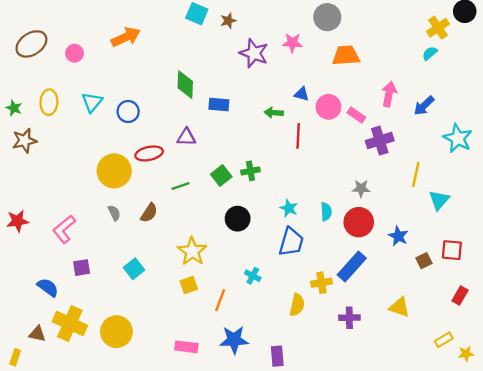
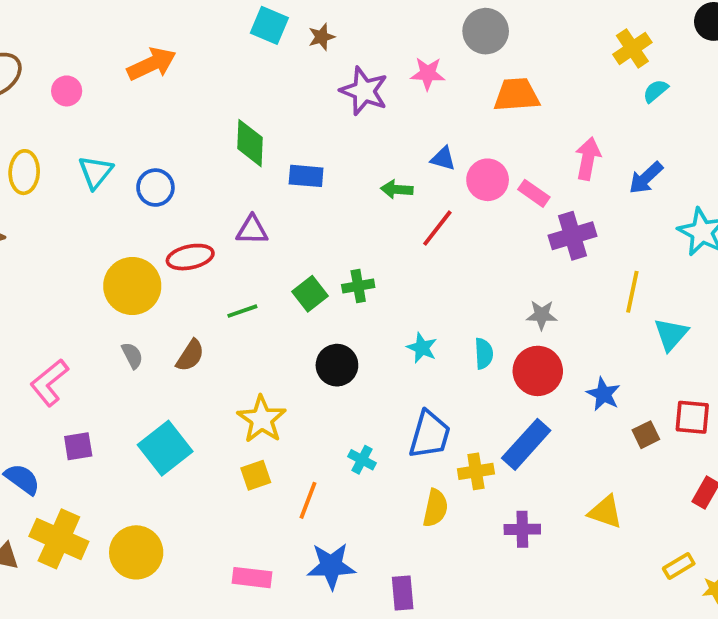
yellow cross: (438, 28) -> (632, 48), moved
red line: (298, 136) -> (437, 228), turned 35
blue trapezoid: (291, 242) -> (430, 435), moved
cyan square: (134, 269) -> (165, 448), size x1.5

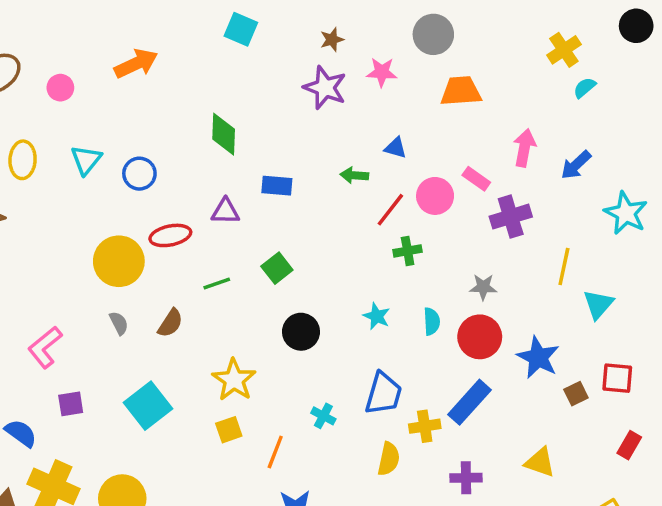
brown star: (322, 37) -> (332, 40), moved
blue rectangle: (306, 176) -> (277, 186), moved
pink circle: (488, 180) -> (435, 196), moved
green cross: (358, 286) -> (408, 251), moved
blue star: (603, 394) -> (538, 357), size x1.4

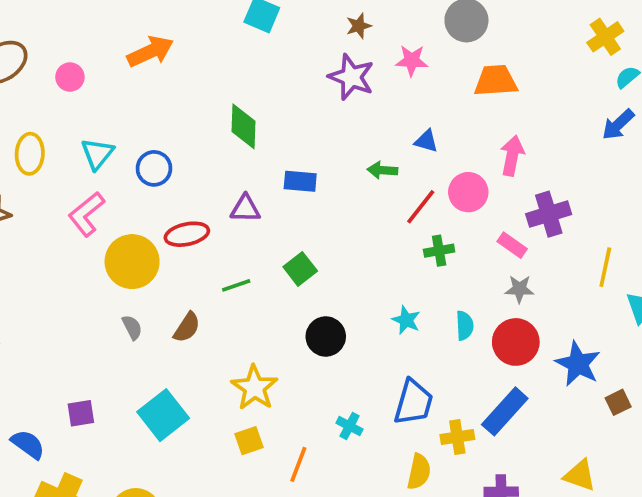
pink arrow: (524, 148) -> (512, 156), moved
blue arrow: (576, 165) -> (618, 125), moved
pink rectangle: (476, 179) -> (512, 245), moved
pink L-shape: (45, 347) -> (86, 214), moved

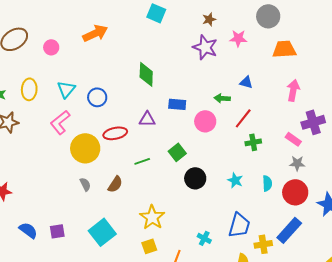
pink circle: (468, 192) -> (205, 121), moved
black circle: (326, 336) -> (195, 178), moved
blue semicircle: (28, 444) -> (28, 230), moved

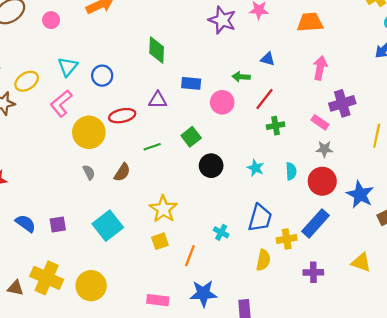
yellow ellipse: (29, 89) -> (27, 81), moved, turned 55

